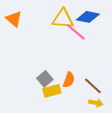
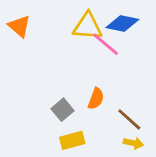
orange semicircle: (69, 80) -> (96, 99), moved
yellow rectangle: (52, 91) -> (72, 140), moved

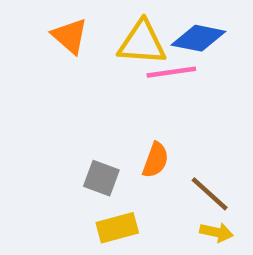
orange triangle: (19, 26) -> (70, 36), moved
pink line: (106, 44) -> (171, 72), turned -48
gray square: (63, 110) -> (101, 178), turned -30

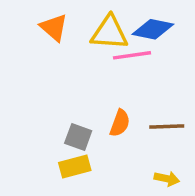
brown line: (210, 194) -> (167, 127), moved, turned -44
yellow rectangle: (117, 228) -> (75, 166), moved

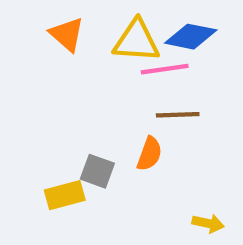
brown line: (167, 127) -> (178, 115), moved
yellow rectangle: (75, 166) -> (65, 195), moved

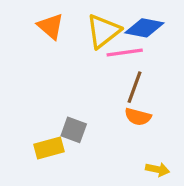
yellow triangle: (136, 41) -> (103, 31), turned -42
brown line: (178, 115) -> (135, 87), turned -68
orange semicircle: (149, 154) -> (138, 117), moved, turned 85

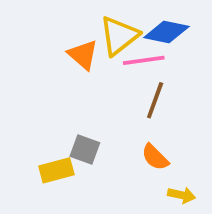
orange triangle: (51, 26) -> (83, 55), moved
orange semicircle: (138, 117) -> (155, 157), moved, turned 30

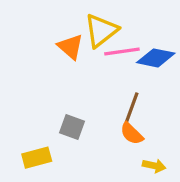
blue diamond: (166, 32) -> (156, 58), moved
brown line: (155, 100) -> (132, 108), moved
yellow rectangle: (56, 170) -> (37, 158), moved

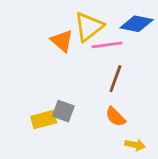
blue diamond: (156, 58) -> (137, 24), moved
brown line: (132, 108) -> (115, 79), moved
yellow rectangle: (37, 158) -> (44, 120), moved

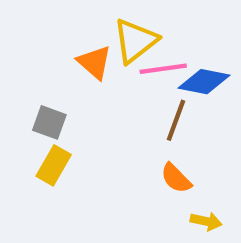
blue diamond: (137, 24) -> (204, 82), moved
gray square: (63, 111) -> (49, 122), moved
yellow rectangle: (44, 120) -> (54, 165), moved, turned -45

